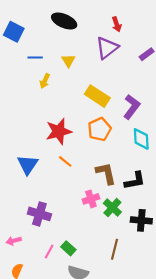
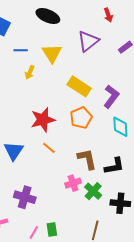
red arrow: (117, 24) -> (108, 15), moved
yellow triangle: (68, 61) -> (52, 53), size x1.5
green rectangle: (68, 248) -> (52, 229), turned 40

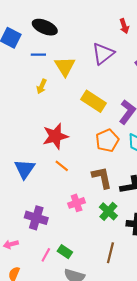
black ellipse: (48, 16) -> (45, 27), moved
blue line: (21, 50) -> (38, 55), moved
orange pentagon: (81, 118) -> (107, 140), moved
pink cross: (73, 183) -> (77, 203), moved
green rectangle: (52, 229) -> (65, 252), turned -48

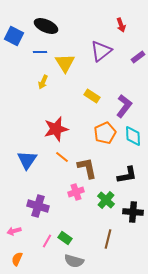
yellow rectangle: (93, 101) -> (92, 96), size x0.7
brown L-shape: (102, 178) -> (87, 168), moved

